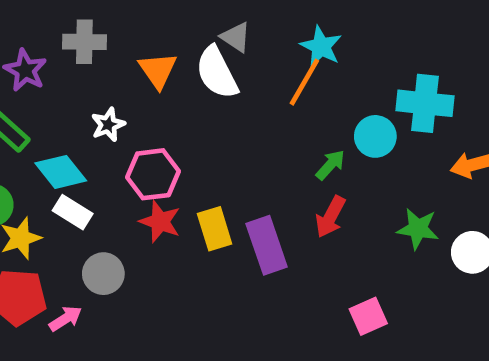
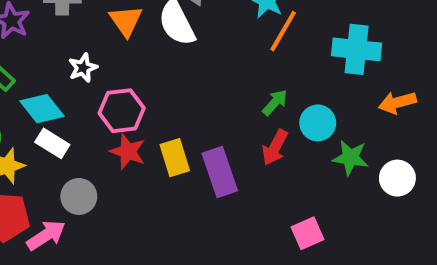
orange line: (304, 82) -> (283, 31), moved
cyan circle: (375, 136) -> (318, 123), moved
pink arrow: (66, 319) -> (46, 235), size x1.4

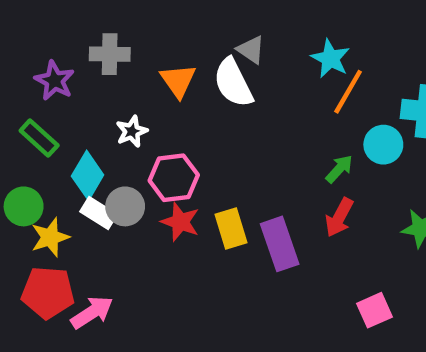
cyan diamond: (42, 109) -> (88, 176), turned 69
cyan circle: (318, 123) -> (383, 145), moved
gray circle: (79, 196) -> (125, 206), moved

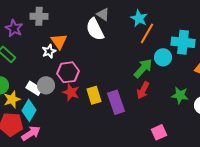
orange triangle: (178, 81) -> (59, 41), moved
green arrow: (339, 169) -> (143, 68), size x1.5
cyan diamond: (88, 176) -> (29, 110), moved

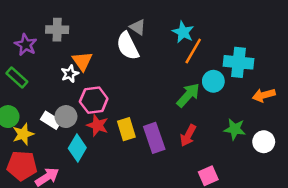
red arrow: (143, 90) -> (188, 135), moved
cyan diamond: (29, 110) -> (77, 148), moved

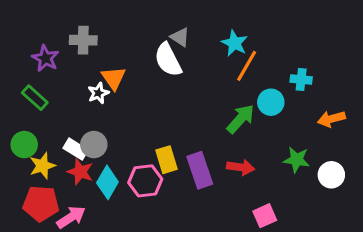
cyan cross: (239, 62) -> (301, 79), size x0.6
pink hexagon: (94, 100) -> (145, 181), moved
red star: (97, 125) -> (80, 172), moved
red arrow: (188, 135) -> (241, 167), turned -110

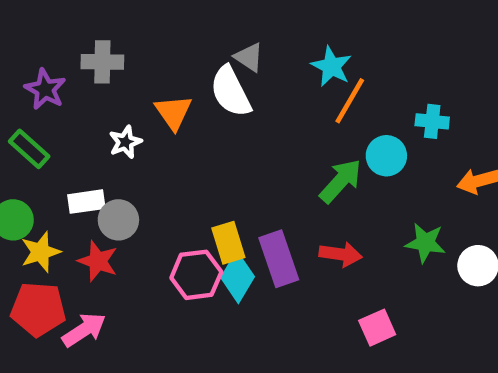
orange triangle: (113, 78) -> (173, 112), moved
white rectangle: (76, 149) -> (86, 202), moved, turned -40
cyan diamond: (107, 182) -> (238, 277), moved

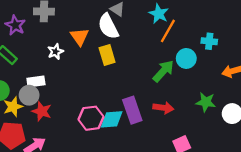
gray circle: (118, 220) -> (29, 95), moved
yellow rectangle: (228, 243) -> (107, 55), moved
cyan diamond: (238, 277) -> (112, 119), turned 55

